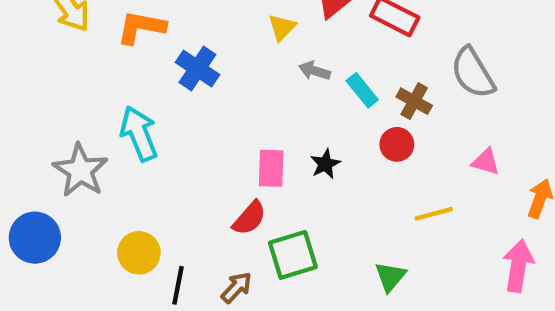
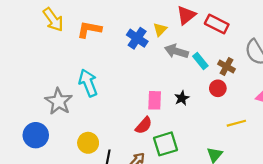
blue cross: (197, 69) -> (137, 38), moved
gray arrow: (314, 71) -> (176, 51), size x1.5

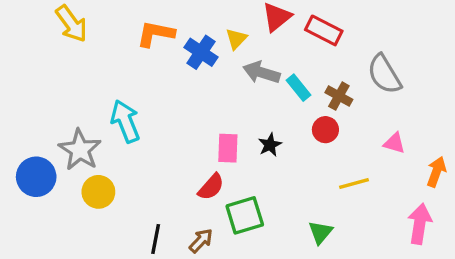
orange L-shape: (89, 29) -> (156, 34), moved
blue circle: (36, 135) -> (36, 177), moved
yellow circle: (88, 143) -> (98, 192), moved

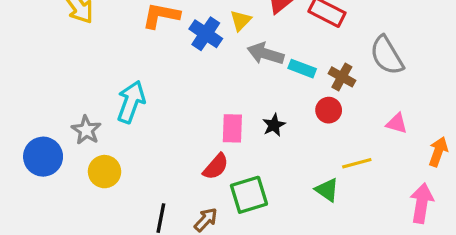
cyan rectangle: (299, 88) -> (302, 69), turned -30
cyan arrow: (125, 121) -> (131, 102), turned 42
gray star: (80, 150) -> (86, 130), size x0.7
green triangle: (320, 232) -> (327, 190), moved, turned -35

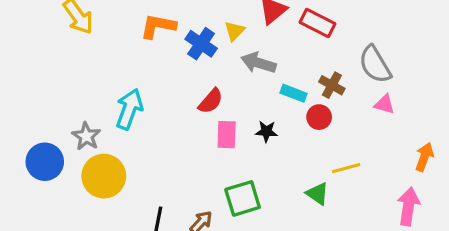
cyan rectangle: (302, 69) -> (294, 93), moved
pink triangle: (397, 123) -> (384, 104), moved
black star: (274, 125) -> (266, 131), turned 30
red semicircle: (216, 167) -> (211, 101), moved
yellow circle: (104, 172) -> (104, 176), size x1.4

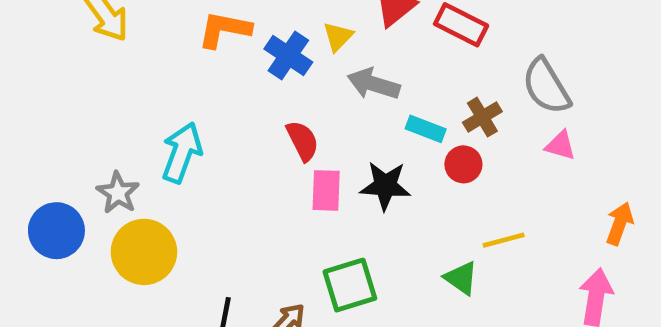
brown cross: (332, 85) -> (482, 117), turned 30
red semicircle: (211, 101) -> (303, 141), turned -68
black star: (266, 131) -> (385, 186), size x1.5

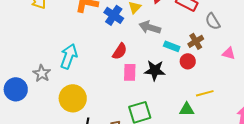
gray semicircle: (546, 86) -> (213, 21), moved, size x0.7
red semicircle: (303, 141) -> (120, 51), turned 60
yellow circle: (144, 252) -> (73, 98), moved
green triangle: (461, 278) -> (187, 109), turned -35

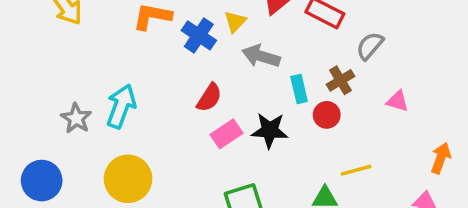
gray semicircle: (213, 21) -> (370, 46), turned 72
cyan rectangle: (172, 46) -> (299, 89), turned 56
pink rectangle: (130, 72) -> (226, 134), turned 54
gray star: (42, 73) -> (76, 118), moved
blue circle: (16, 89) -> (42, 181), moved

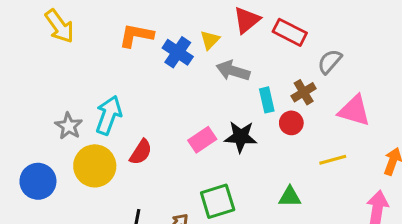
red semicircle: (209, 98) -> (141, 152), moved
pink triangle: (398, 101) -> (354, 111), size x1.6
yellow line: (356, 170) -> (333, 160), moved
yellow circle: (128, 179) -> (95, 166), moved

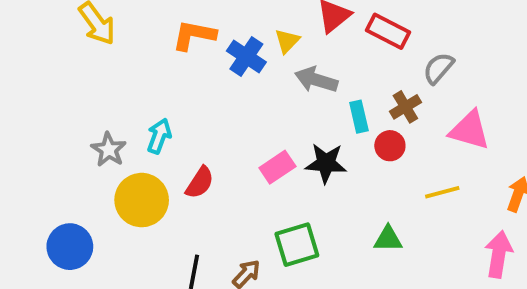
cyan arrow: (109, 115) -> (159, 136), size x0.7
blue circle: (38, 181) -> (70, 247), moved

